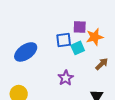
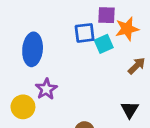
blue ellipse: (26, 52) -> (33, 49), turned -50
purple star: (66, 78) -> (46, 89), moved

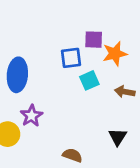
cyan square: (104, 44) -> (89, 80), moved
brown arrow: (137, 66) -> (125, 92), turned -126

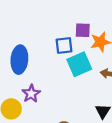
cyan square: (89, 80) -> (79, 64), size x1.5

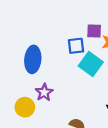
cyan square: (79, 64) -> (91, 64), turned -30

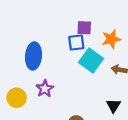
purple square: (94, 31) -> (84, 28), moved
yellow circle: (25, 107) -> (17, 98), moved

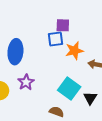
orange star: (111, 39) -> (74, 51), moved
cyan square: (91, 61) -> (69, 89), moved

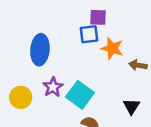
orange star: (74, 51) -> (112, 48), turned 30
cyan square: (69, 89) -> (80, 95), moved

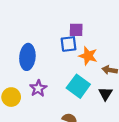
cyan square: (80, 95) -> (78, 86), moved
black triangle: (131, 106) -> (105, 94), moved

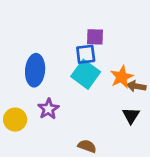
orange star: (88, 56) -> (122, 77), moved, turned 30
cyan square: (78, 86) -> (86, 74), moved

